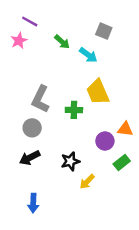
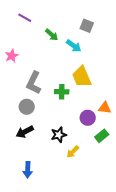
pink star: (19, 41) -> (12, 56), moved

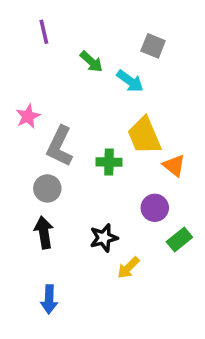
purple line: (25, 18) -> (44, 32), turned 48
pink star: (12, 56) -> (28, 116), moved
orange triangle: (105, 108) -> (174, 166), moved, turned 32
black arrow: (25, 132) -> (44, 232), turned 108

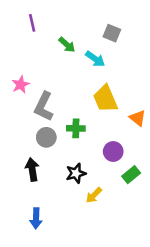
green cross: (109, 162) -> (76, 128), moved
orange triangle: (174, 166) -> (138, 118), moved
gray circle: (47, 188) -> (46, 137), moved

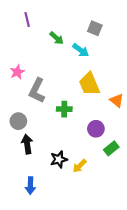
gray circle: (46, 137) -> (18, 121), moved
black star: (76, 173) -> (59, 159), moved

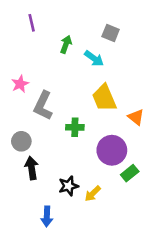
green arrow: (57, 38) -> (66, 44), turned -112
purple circle: (96, 129) -> (112, 150), size x1.5
blue arrow: (30, 186) -> (47, 216), moved

